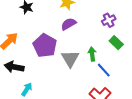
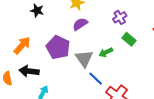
green arrow: (92, 54) -> (106, 52), turned -104
blue line: (104, 70) -> (96, 79), moved

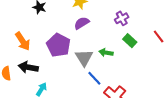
orange arrow: (22, 45) -> (23, 41), turned 102
green arrow: (106, 52) -> (106, 53), turned 32

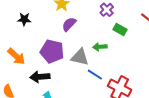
gray triangle: (84, 58) -> (80, 57), turned -30
black arrow: (28, 67) -> (40, 77), moved

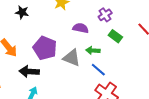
purple semicircle: (69, 24) -> (81, 28), moved, turned 49
blue line: (95, 75) -> (98, 70), moved

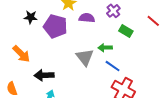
purple semicircle: (81, 28) -> (87, 18), moved
purple pentagon: (45, 48) -> (55, 26), moved
gray triangle: (72, 58) -> (85, 57), turned 36

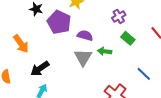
purple semicircle: (87, 18) -> (85, 35), moved
blue line: (113, 66) -> (144, 74), moved
black arrow: (44, 75) -> (40, 69), turned -42

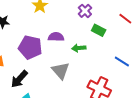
purple pentagon: (59, 22) -> (30, 47), moved
gray triangle: (83, 57) -> (61, 71), moved

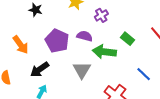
purple cross: (85, 11) -> (101, 15), moved
green arrow: (79, 48) -> (104, 52), size x1.6

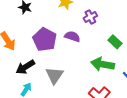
green arrow: (104, 52) -> (103, 64), moved
gray triangle: (82, 70) -> (54, 75), moved

